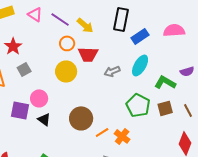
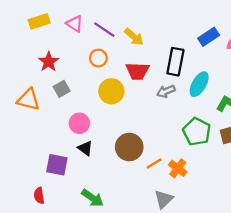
black rectangle: (121, 19) -> (175, 62), moved
blue rectangle: (140, 36) -> (209, 37), moved
orange circle: (67, 43) -> (98, 58), moved
purple square: (20, 110) -> (57, 165), moved

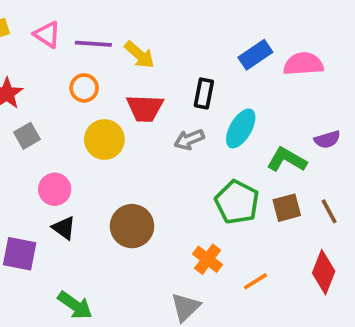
purple line: (104, 30) -> (93, 44), turned -30
black rectangle: (175, 62) -> (204, 93), size x0.7
orange line: (154, 164) -> (255, 281), moved

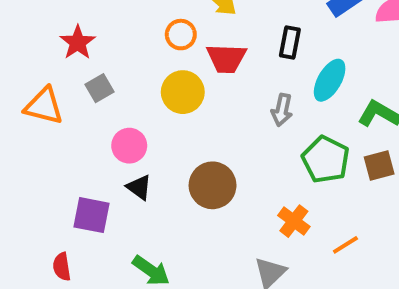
orange circle: (84, 88) -> (181, 35), moved
gray arrow: (189, 139) -> (282, 110), moved, turned -56

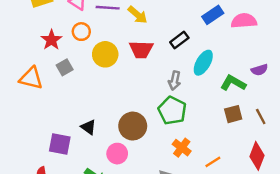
orange circle: (181, 35) -> (81, 32), moved
black rectangle: (290, 42) -> (179, 40), turned 42
yellow circle: (183, 92) -> (105, 54), moved
pink circle: (129, 146) -> (117, 154), moved
green pentagon: (326, 160) -> (172, 110), moved

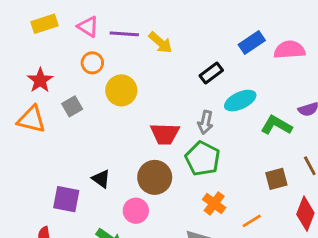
red star: (51, 40) -> (40, 80), moved
red trapezoid: (141, 50) -> (165, 134), moved
cyan ellipse: (203, 63) -> (240, 101), turned 35
brown square: (233, 114) -> (276, 179), moved

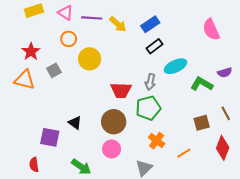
blue rectangle: (252, 43) -> (150, 24), moved
pink semicircle: (289, 50) -> (211, 29), turned -110
green pentagon: (203, 159) -> (148, 108), turned 30
pink circle: (136, 211) -> (112, 149), moved

